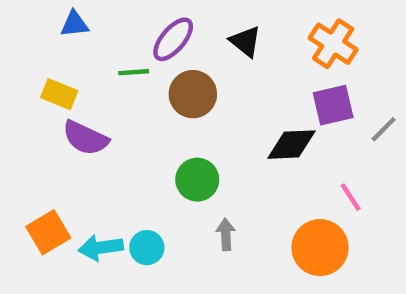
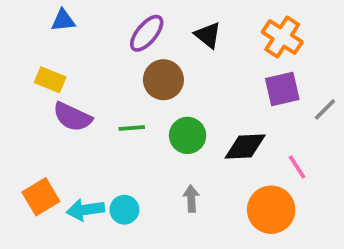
green line: (134, 72) -> (132, 128), moved
black diamond: (291, 145) -> (245, 147), moved
green circle: (197, 180) -> (188, 135), moved

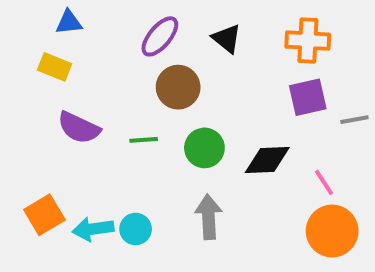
orange cross: (282, 37) -> (308, 41), turned -30
yellow rectangle: (50, 80) -> (55, 67), moved
gray line: (325, 109) -> (354, 120), turned 35
gray arrow: (191, 199) -> (209, 217), size x1.5
orange circle: (271, 210) -> (332, 231), moved

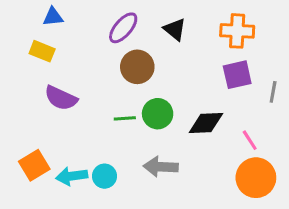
gray line: (354, 120) -> (273, 92), turned -70
green line: (144, 140) -> (125, 118), moved
gray arrow: (209, 217) -> (161, 167), turned -84

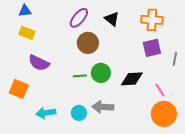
blue triangle: (53, 17) -> (25, 11), moved
orange square: (34, 165) -> (19, 89), moved, turned -36
cyan circle: (104, 176) -> (79, 113), moved

